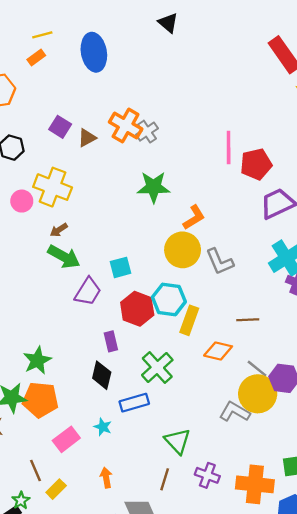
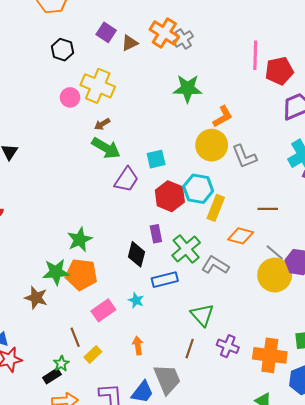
purple rectangle: (111, 341) -> (156, 234), moved
gray L-shape: (235, 412) -> (215, 265), moved

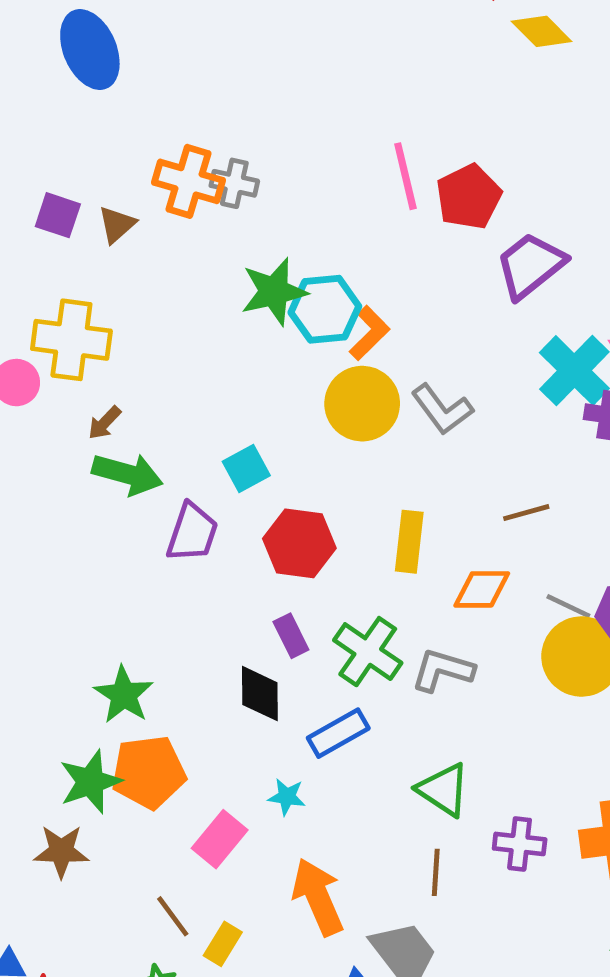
gray cross: (183, 39) -> (234, 183), turned -30
cyan hexagon: (198, 189) -> (325, 309), moved
orange arrow: (138, 346) -> (318, 897), size x1.8

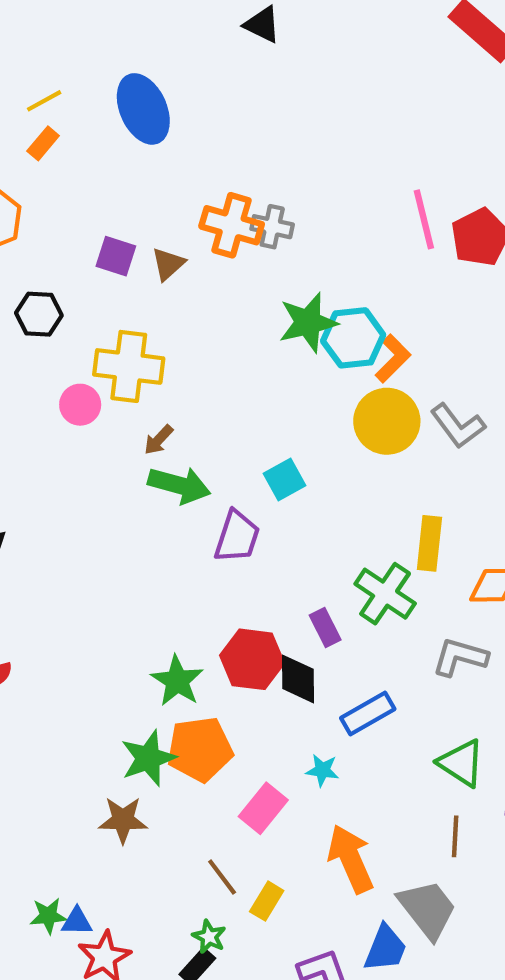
red hexagon: (299, 543) -> (252, 659), moved
green cross: (368, 652) -> (385, 594), moved

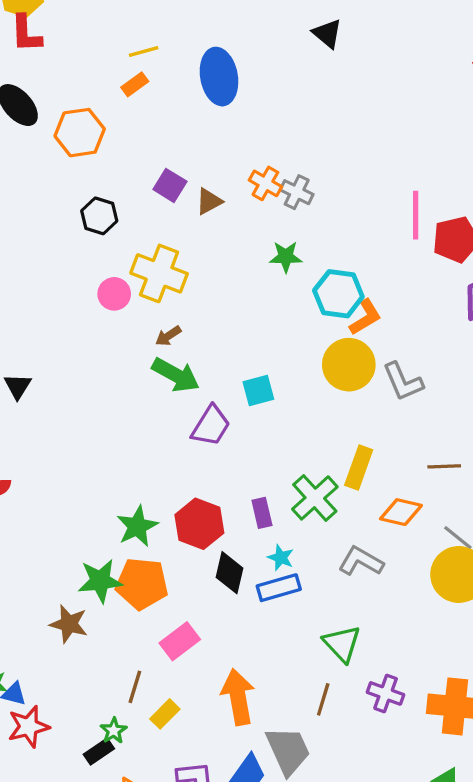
orange cross: (232, 225) -> (265, 183), size x0.7
green star: (308, 322) -> (286, 257), moved, size x0.7
black diamond: (298, 679) -> (230, 573), moved
cyan star: (322, 770) -> (281, 558), moved
brown line: (222, 877) -> (135, 687), turned 40

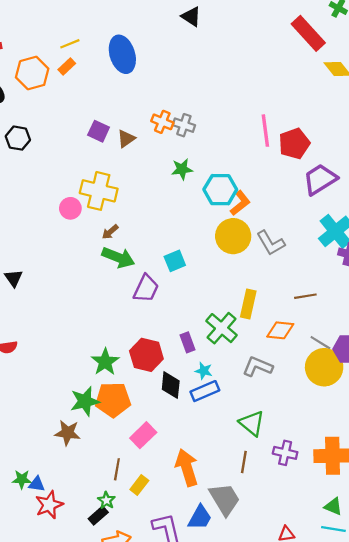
orange hexagon: (80, 133) -> (32, 73), moved
black hexagon: (99, 216) -> (18, 138), moved

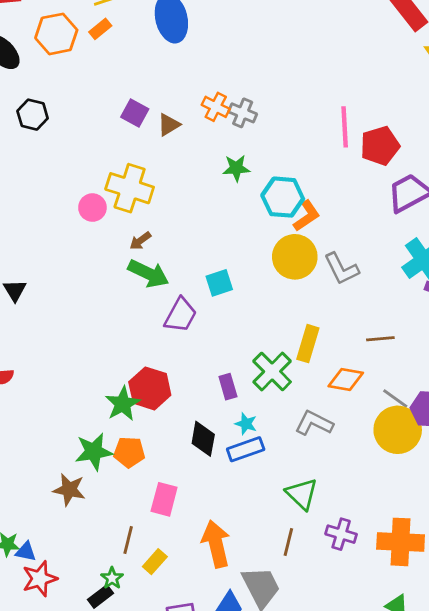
red hexagon: (146, 355) -> (150, 388), moved
orange pentagon: (113, 400) -> (129, 452), size x0.7
pink rectangle: (143, 435) -> (164, 499), turned -35

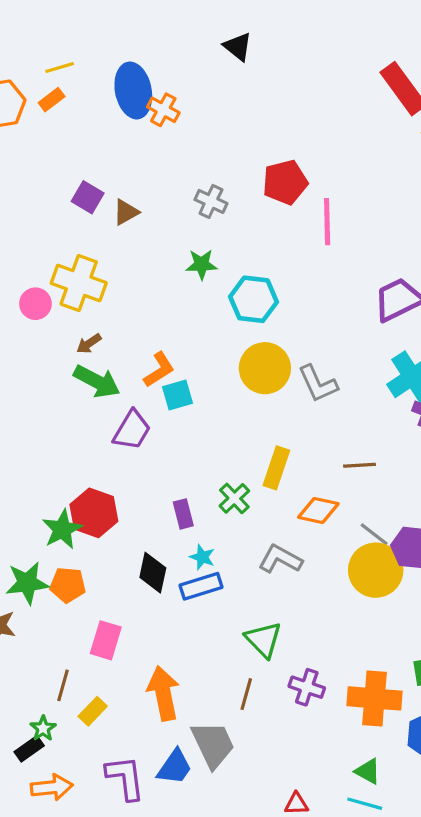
orange cross: (216, 107) -> (163, 110), moved
red pentagon: (380, 146) -> (285, 182), moved
orange L-shape: (307, 216) -> (159, 370), moved
green cross: (272, 372) -> (234, 498), size x0.7

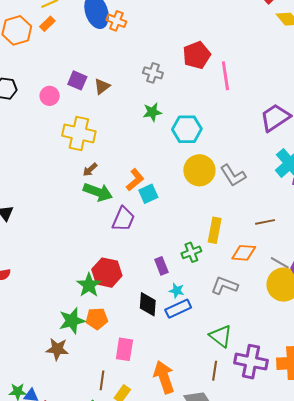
pink circle: (35, 304) -> (50, 96), moved
green cross: (234, 498) -> (191, 252), turned 30
purple cross: (307, 687) -> (251, 362), size x1.5

